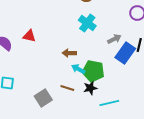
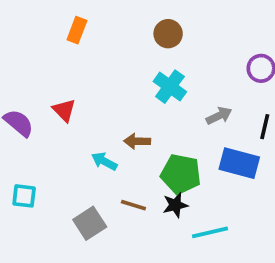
red triangle: (29, 36) -> (64, 110), turned 32
blue rectangle: (125, 53) -> (239, 163), moved, turned 70
cyan arrow: (78, 69) -> (104, 161), moved

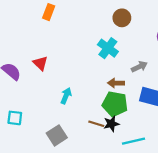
brown circle: (168, 34) -> (122, 18), moved
brown arrow: (137, 141) -> (116, 83), moved
cyan arrow: (104, 161) -> (66, 96), turned 84
brown line: (133, 205) -> (96, 124), moved

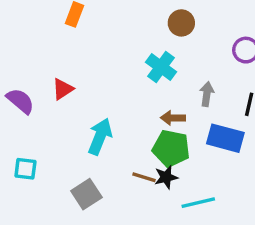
red triangle: (40, 63) -> (63, 89), turned 42
gray arrow: (139, 67) -> (207, 94), turned -56
cyan arrow: (66, 96) -> (100, 137), size x1.5

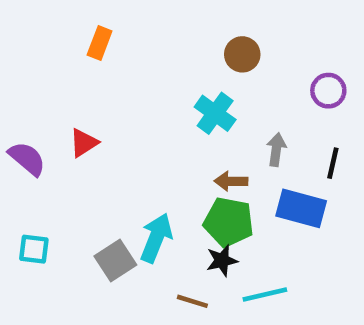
cyan arrow: (100, 137) -> (156, 238), moved
brown line: (144, 177) -> (192, 301), moved
gray square: (86, 194) -> (115, 261), moved

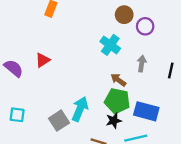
purple circle: (328, 91) -> (145, 26), moved
brown arrow: (231, 181) -> (118, 80), turned 35
blue rectangle: (301, 208) -> (146, 111), moved

